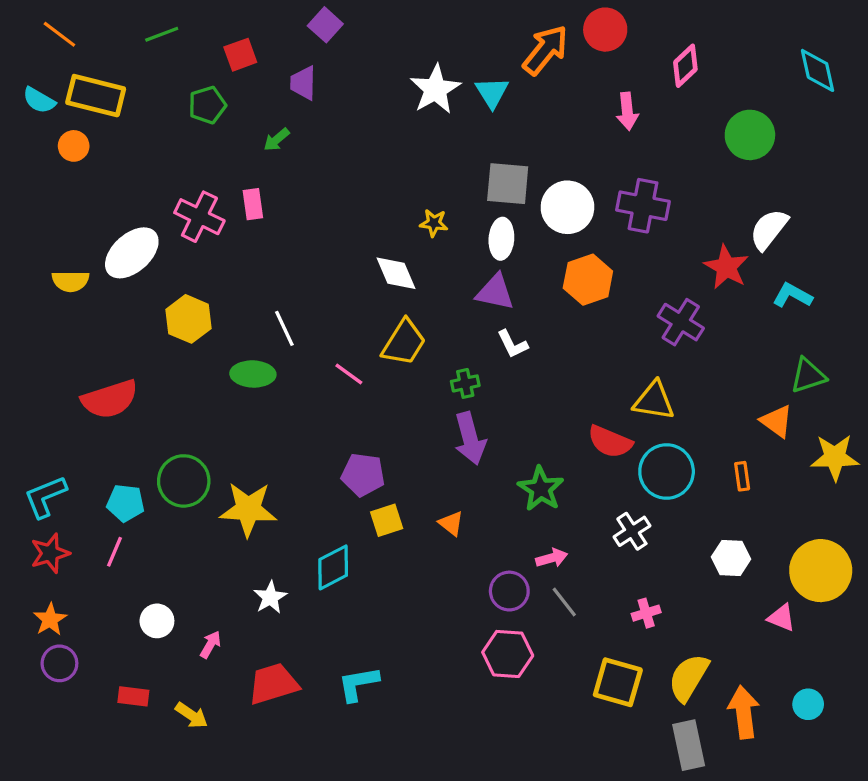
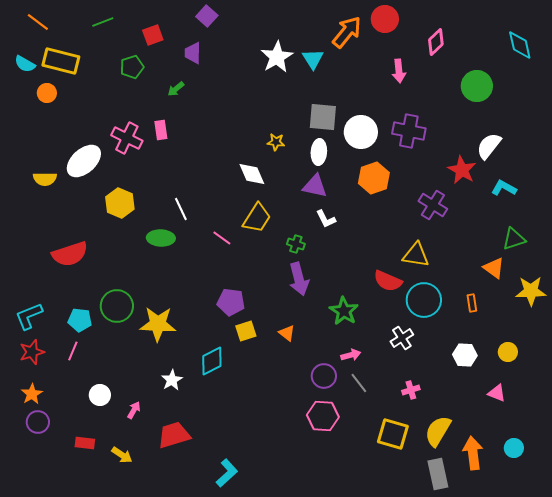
green cross: (465, 383) -> (296, 244), turned 30
yellow circle: (821, 571) -> (508, 352), moved, size x0.5
cyan L-shape: (358, 684) -> (227, 473), moved, turned 148

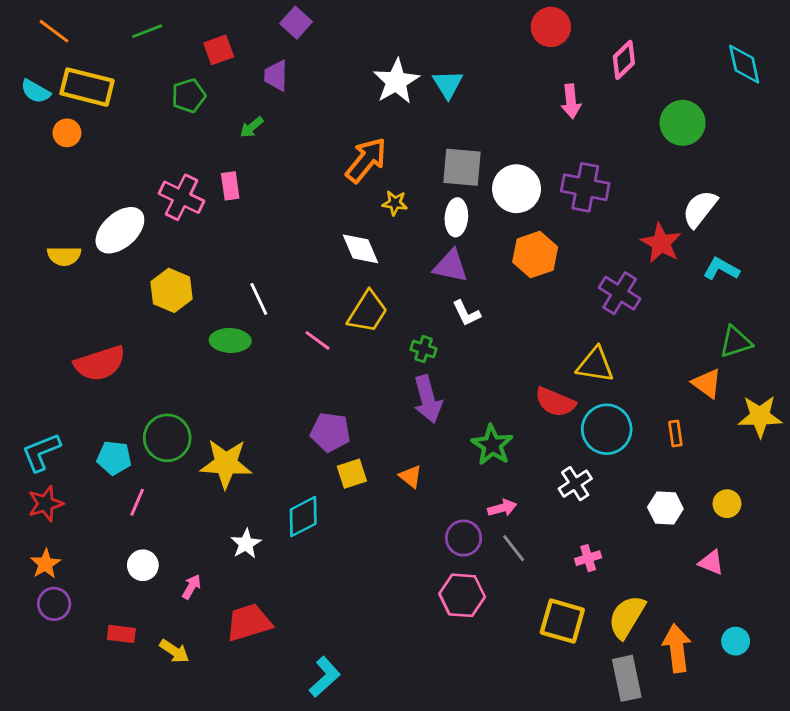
orange arrow: (347, 32) -> (366, 160), moved
pink line: (73, 351) -> (137, 502), moved

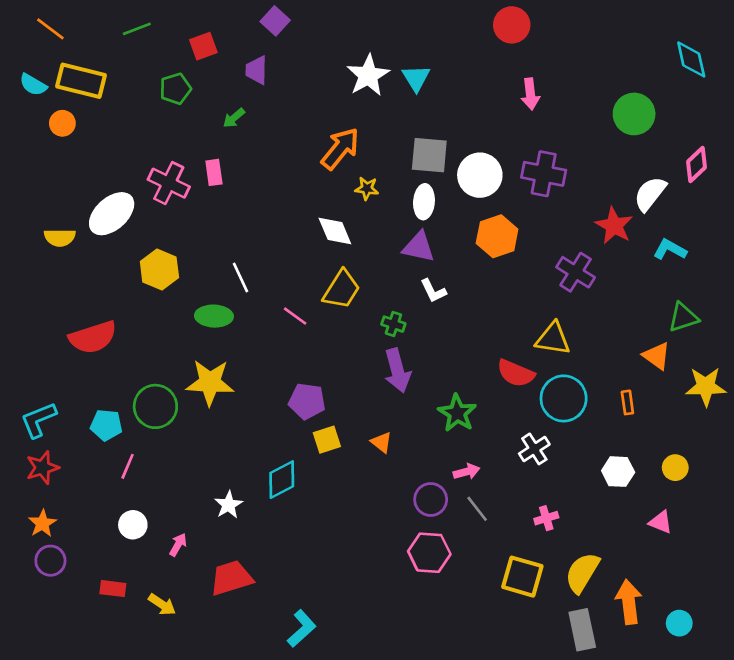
pink diamond: (624, 60) -> (697, 164), moved
yellow star: (226, 464) -> (210, 383), moved
cyan circle: (736, 641) -> (679, 623), moved

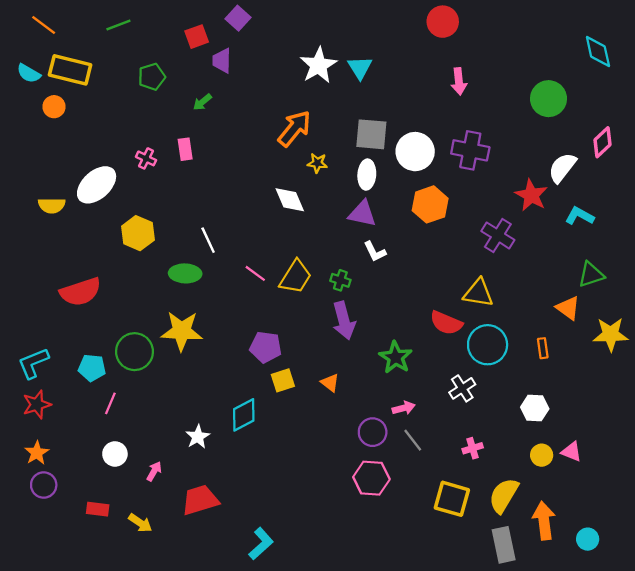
red square: (203, 46) -> (197, 37), moved
pink cross: (169, 183) -> (146, 158), size x0.6
yellow trapezoid: (342, 289) -> (296, 277), moved
yellow circle: (675, 468) -> (542, 455), moved

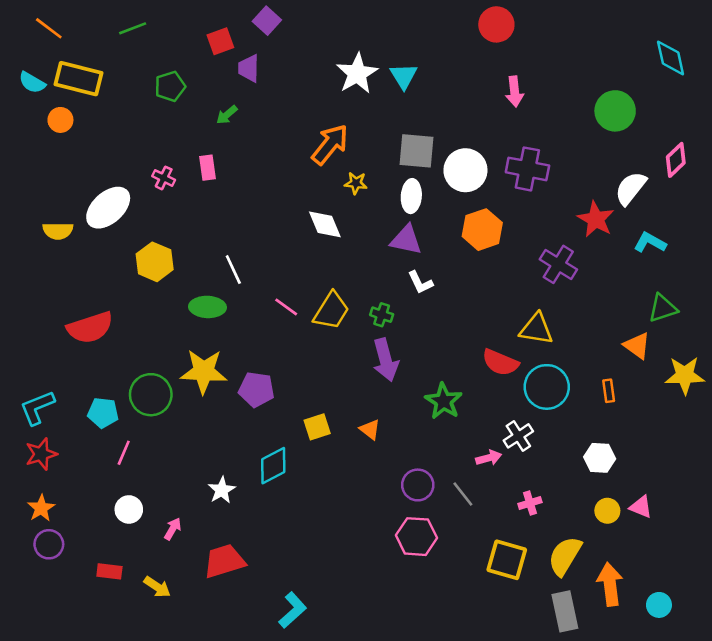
purple pentagon: (266, 347) -> (257, 390), moved
pink arrow: (404, 408) -> (489, 458), moved

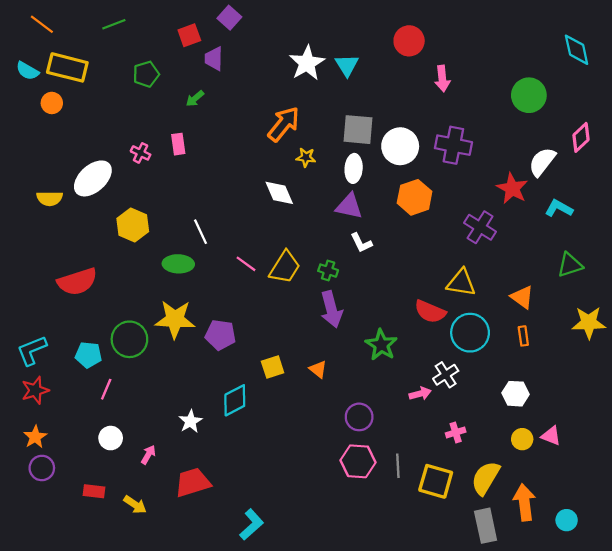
red circle: (496, 24) -> (409, 41), moved
orange triangle: (637, 346) -> (522, 297), moved
gray line: (463, 494) -> (398, 466), moved, turned 35

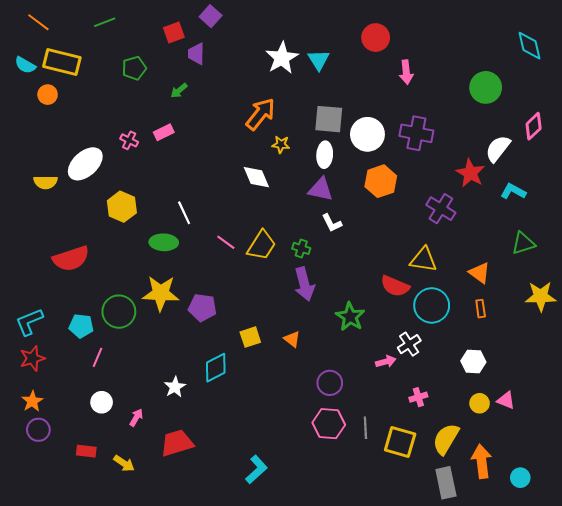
pink rectangle: (178, 144) -> (164, 132), turned 72
cyan L-shape: (251, 525) -> (256, 469), moved

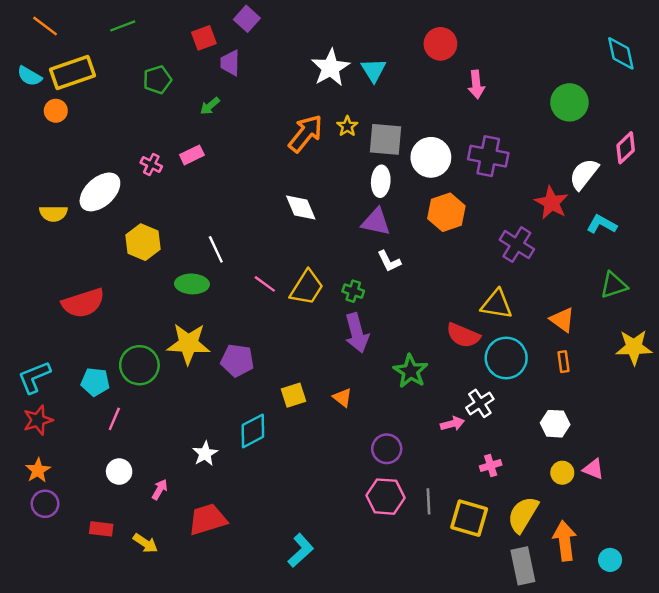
yellow rectangle: (62, 62) -> (73, 73), turned -33
yellow star: (281, 144) -> (347, 126), moved, turned 30

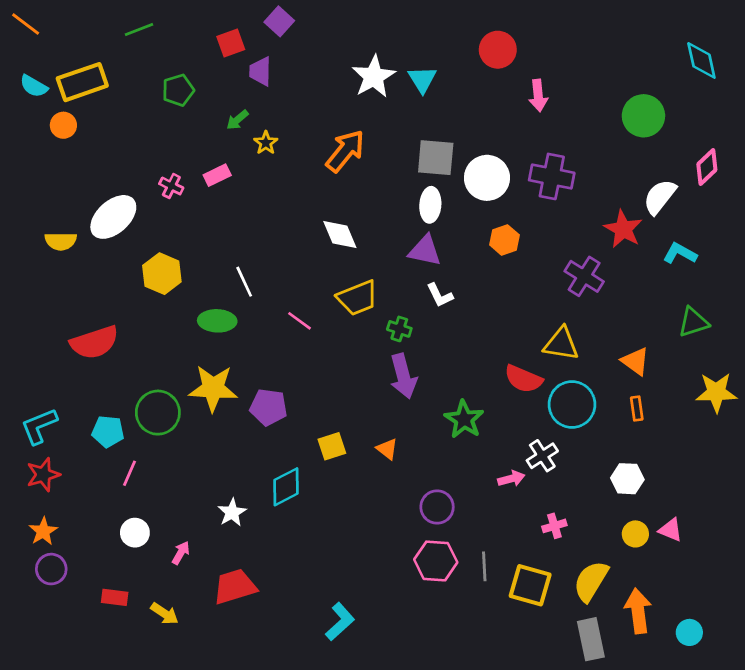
orange line: (45, 26) -> (26, 24), moved
yellow star: (347, 126) -> (266, 143), moved
orange hexagon: (446, 212) -> (505, 240), size x0.7
yellow trapezoid: (307, 288) -> (357, 298), moved, turned 36

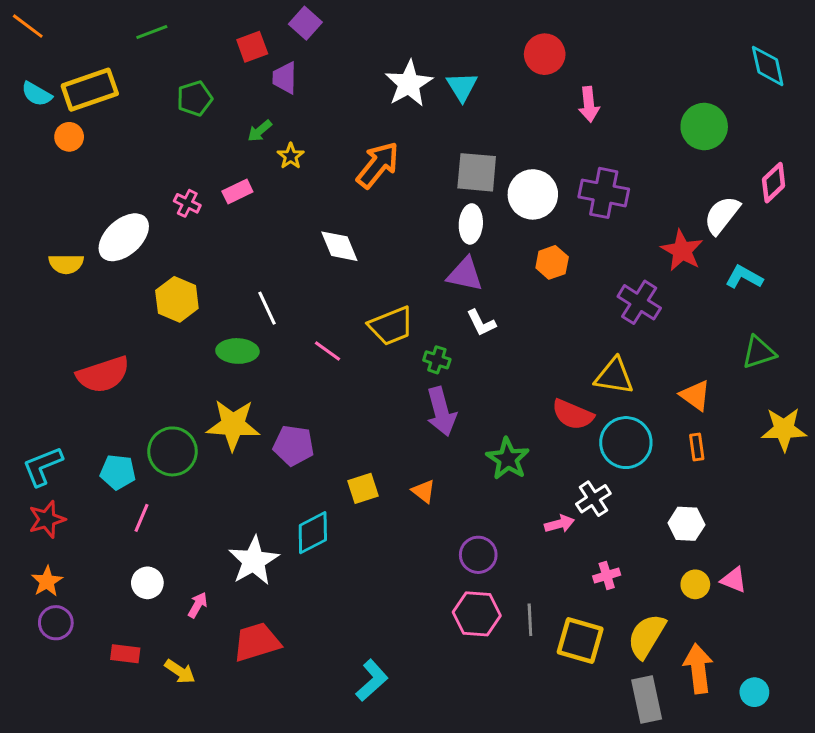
white diamond: (340, 234) -> (339, 246), moved
white star: (232, 512) -> (254, 561), size x1.6

